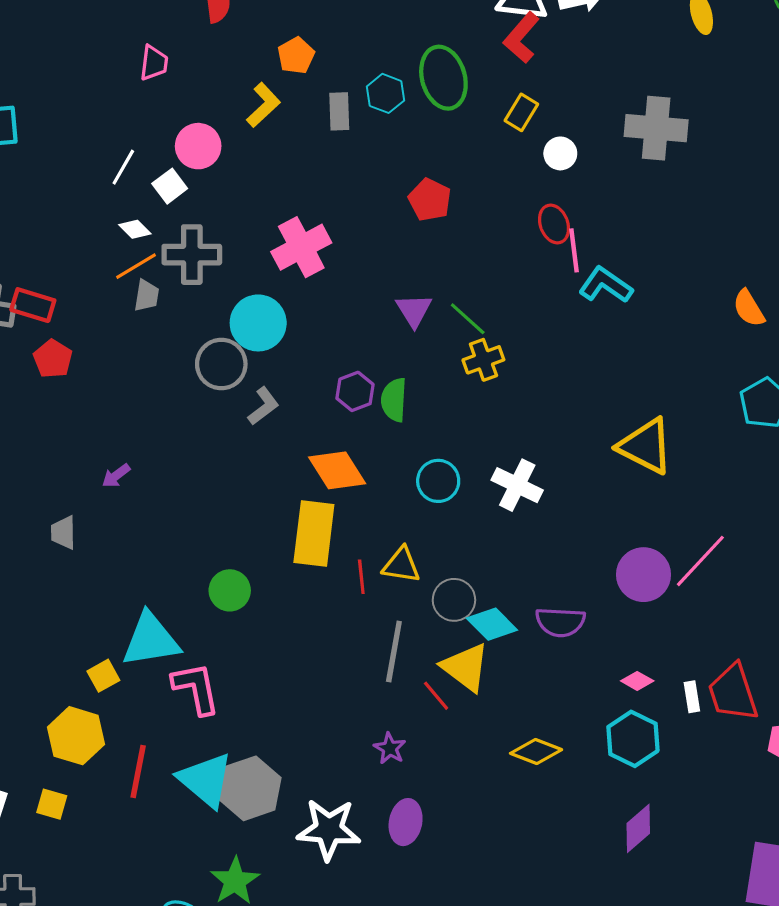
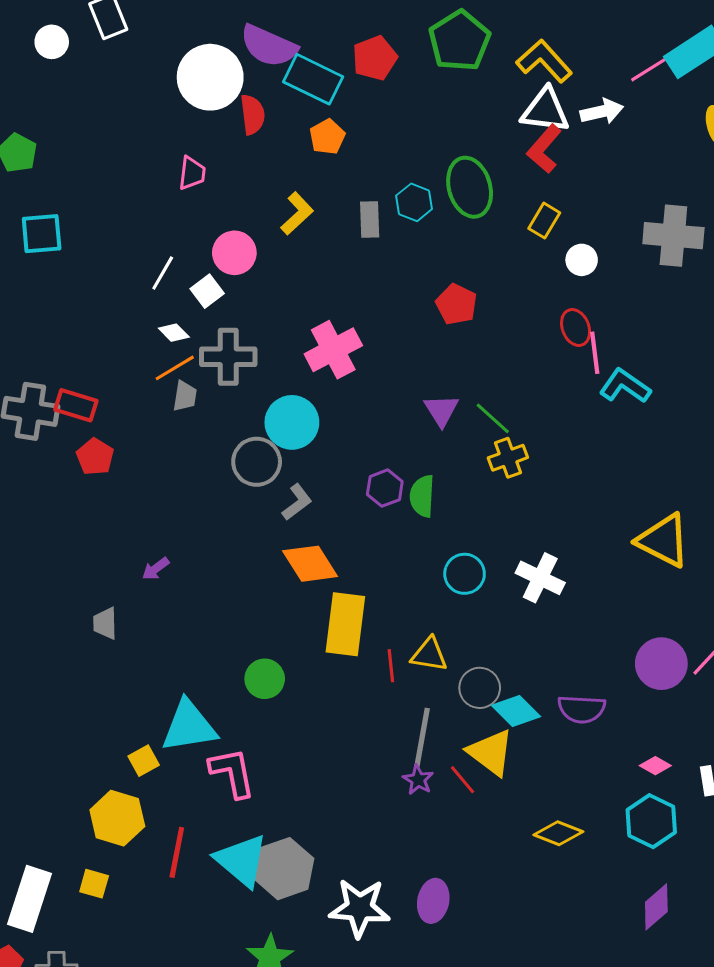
orange pentagon: (296, 56) -> (327, 137), moved
orange diamond: (337, 470) -> (310, 564), moved
purple star: (390, 748) -> (418, 780), moved

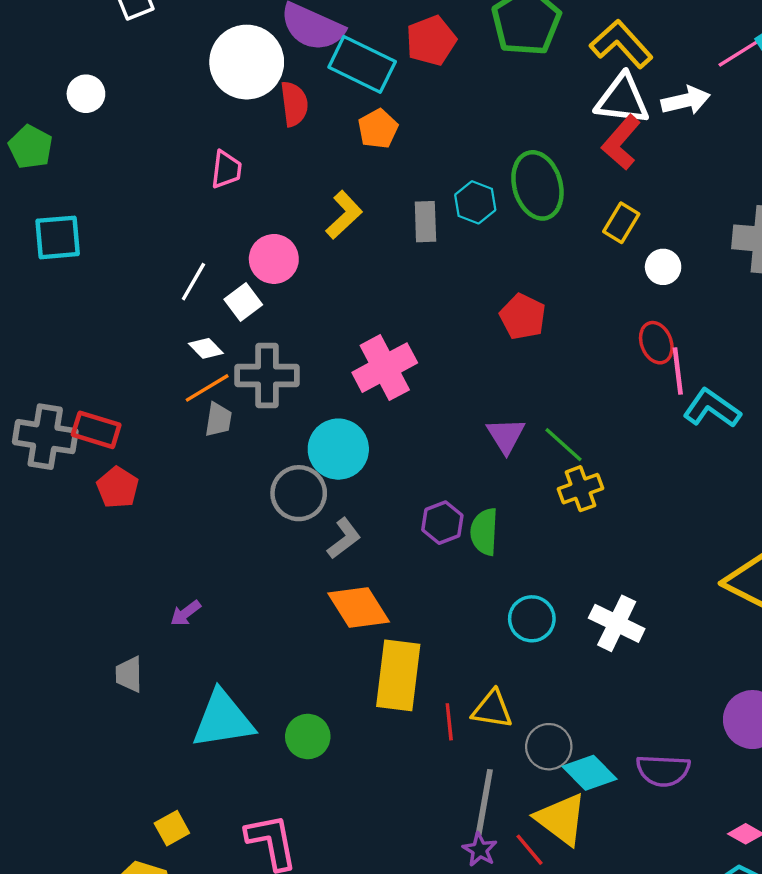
white circle: (52, 42) -> (86, 94), moved
cyan triangle: (189, 726) -> (223, 720), moved

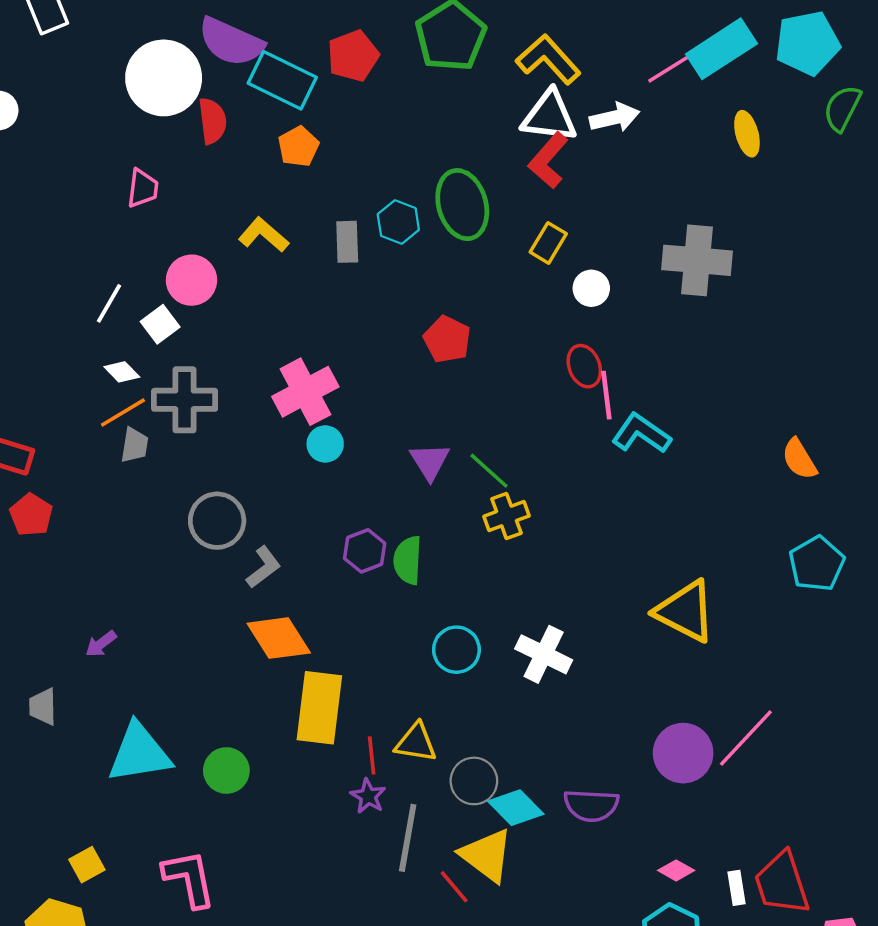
yellow L-shape: (344, 215) -> (264, 235), turned -96
cyan circle: (338, 449) -> (325, 444), moved, size x0.6
purple star: (480, 850) -> (368, 796), moved

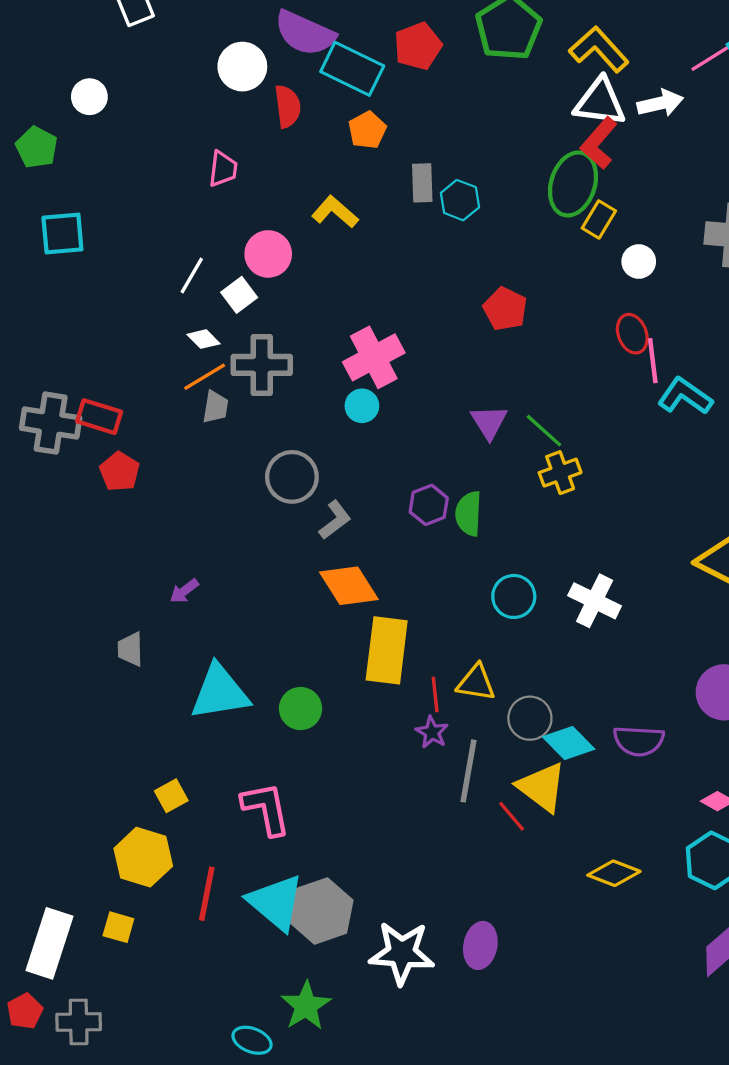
white circle: (164, 78) -> (242, 67), size x0.7
green ellipse: (462, 205) -> (573, 184), moved, turned 34
gray rectangle: (347, 242) -> (422, 183), moved
cyan circle: (325, 444) -> (362, 406), moved

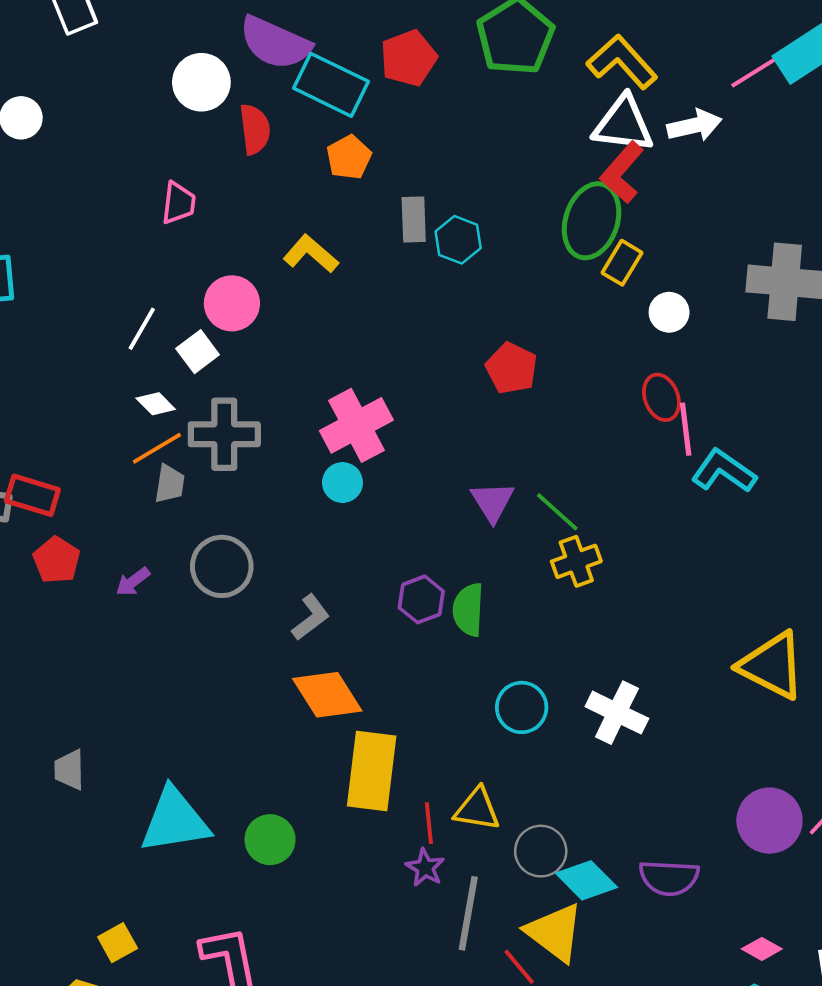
gray circle: (292, 477) -> (222, 566), moved
purple arrow: (184, 591) -> (133, 582), moved

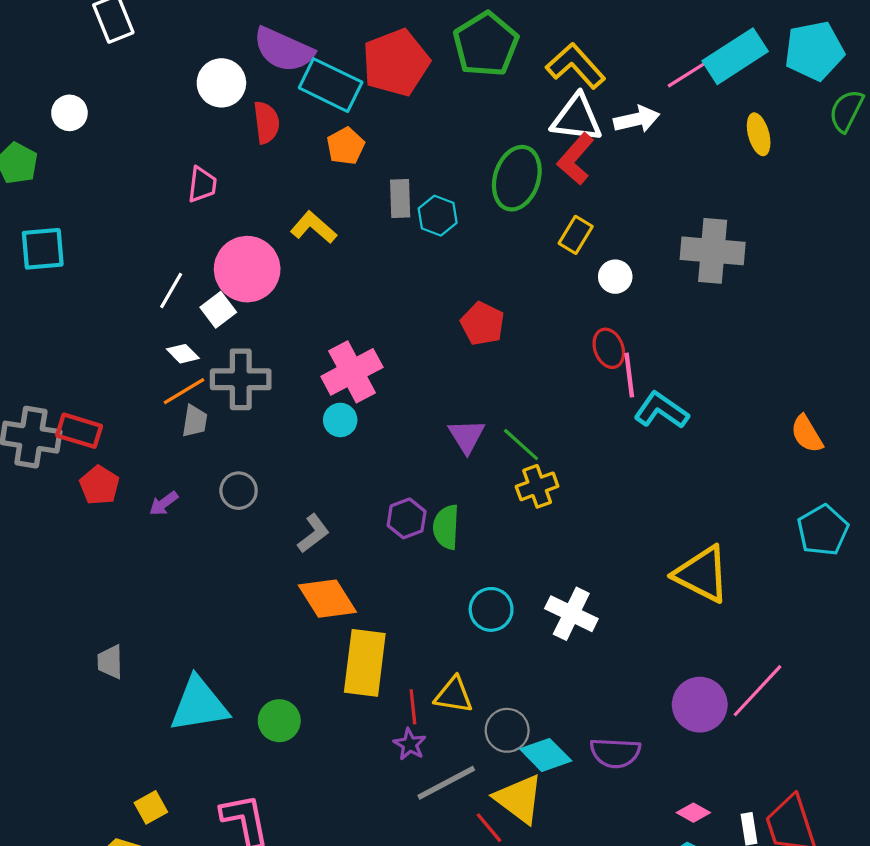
red pentagon: (409, 58) -> (396, 63), size x1.4
green ellipse: (592, 221) -> (517, 178), moved
pink circle: (232, 303) -> (247, 269), size x1.4
gray circle: (222, 566) -> (239, 491), size x0.7
gray line: (468, 913) -> (446, 783), turned 52

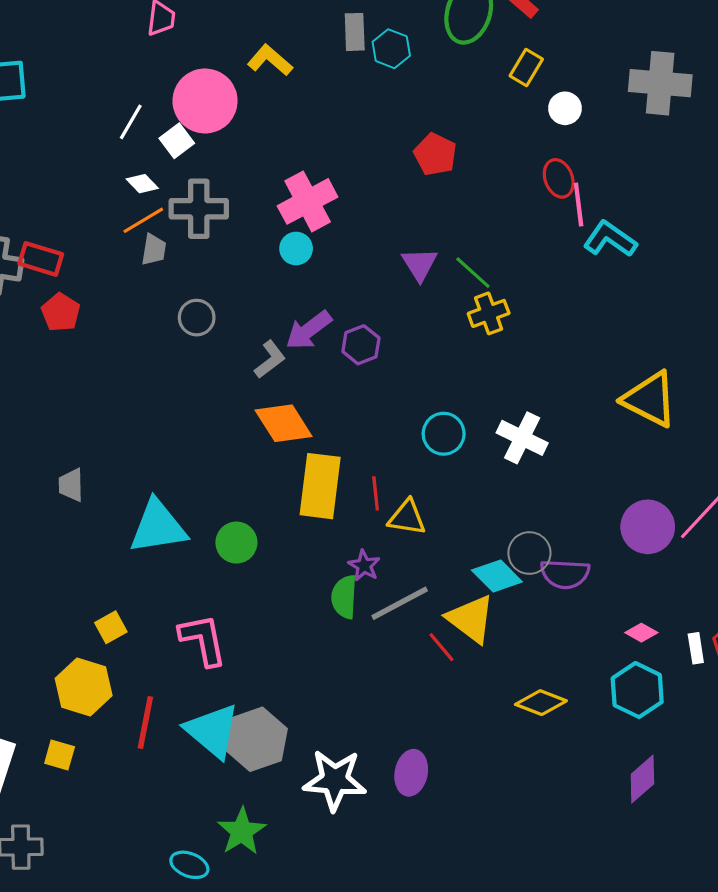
purple arrow: (164, 503) -> (309, 330), moved, size x1.6
green semicircle: (446, 527) -> (344, 597), moved
red line: (413, 707) -> (376, 493), moved
gray circle: (507, 730) -> (529, 553), moved

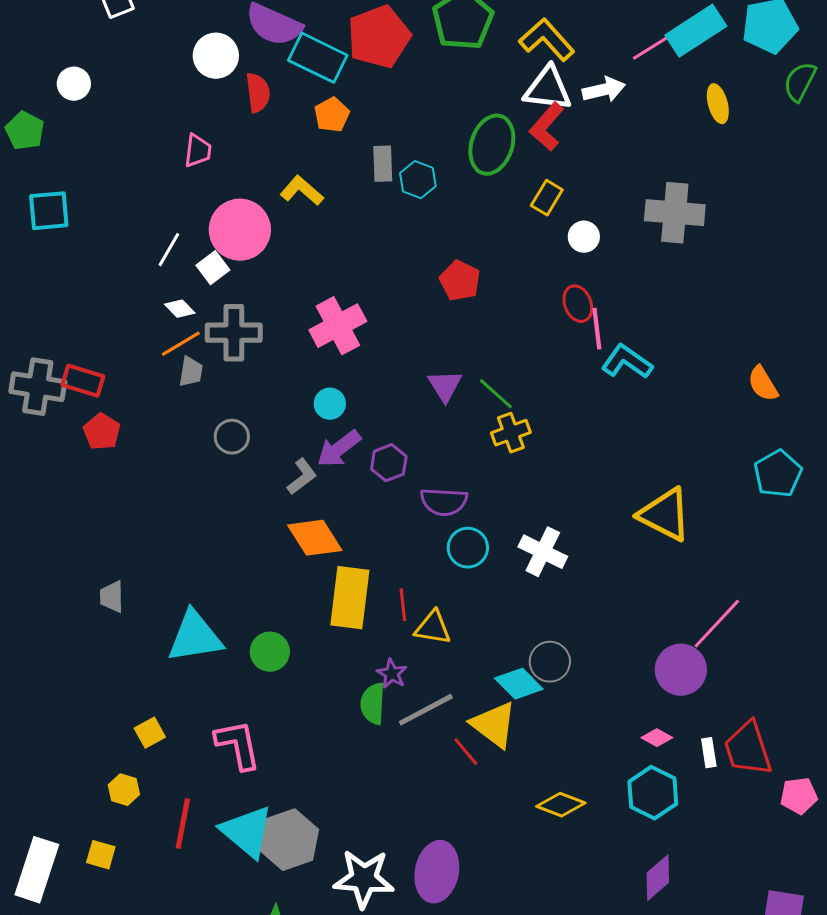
cyan circle: (296, 249) -> (330, 404), moved
purple circle: (648, 527) -> (681, 670), moved
purple semicircle: (565, 574) -> (444, 502), moved
yellow hexagon: (84, 687) -> (124, 790), size x0.6
purple ellipse: (411, 773) -> (437, 872), size x1.4

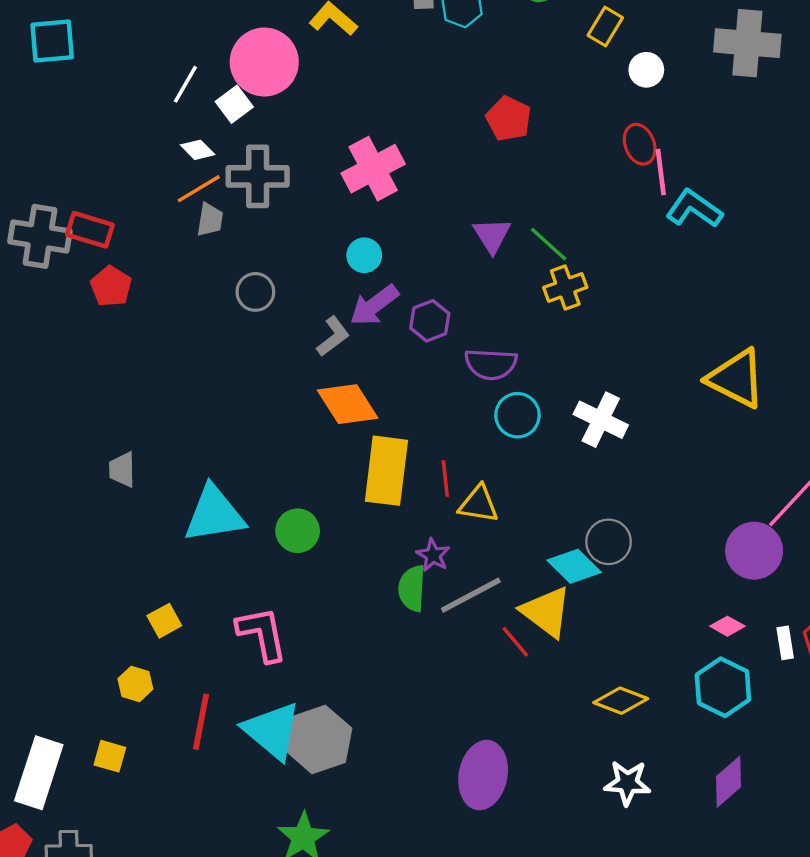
white star: (364, 879) -> (627, 783), moved, size x0.7

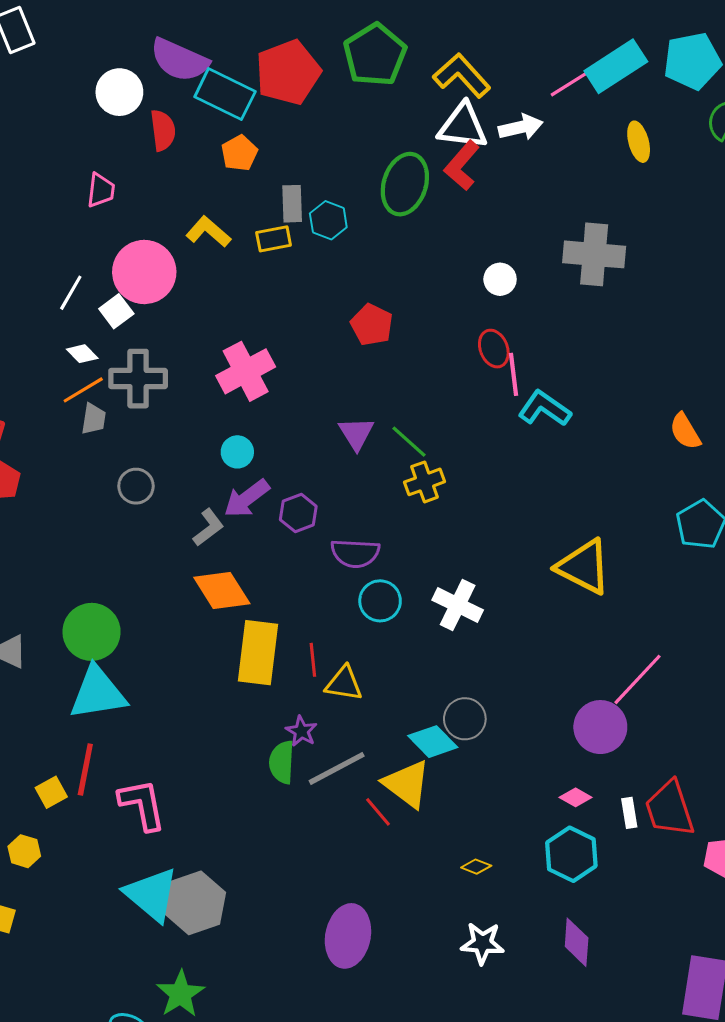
yellow rectangle: (605, 26) -> (274, 239), moved, turned 48
green circle: (298, 531) -> (92, 632), moved, size x1.4
yellow diamond: (621, 701) -> (476, 867), size x0.6
red line: (201, 722) -> (85, 769), moved
purple diamond: (728, 782) -> (577, 942), turned -45

